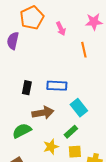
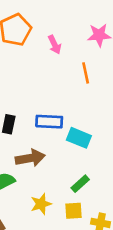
cyan rectangle: (79, 108) -> (79, 138), moved, turned -30
green rectangle: (71, 132) -> (80, 184), moved

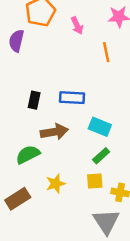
cyan rectangle: (79, 138) -> (100, 127), moved
yellow star: (41, 204) -> (56, 184), moved

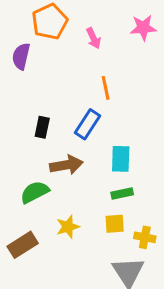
orange line: (106, 52) -> (106, 88), moved
blue rectangle: (72, 98) -> (87, 124), turned -60
cyan rectangle: (100, 127) -> (121, 159), turned 70
green rectangle: (101, 156) -> (122, 194), turned 30

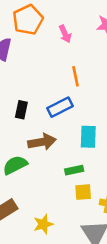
blue rectangle: (87, 124) -> (60, 107), turned 30
green rectangle: (122, 194) -> (74, 170), moved
yellow star: (68, 227) -> (43, 224), moved

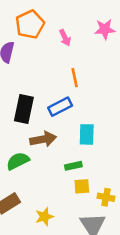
black rectangle: (21, 110) -> (24, 109), size x1.6

